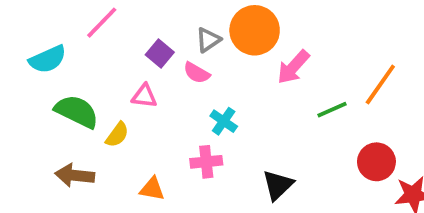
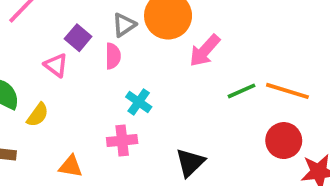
pink semicircle: (197, 73) -> (113, 56), turned -120
orange line: (380, 84) -> (287, 91), moved, turned 72
pink triangle: (144, 96) -> (56, 65), moved, turned 30

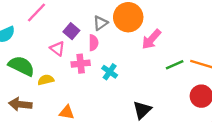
yellow semicircle: (38, 115) -> (46, 80), turned -140
pink cross: (122, 141) -> (81, 64), moved

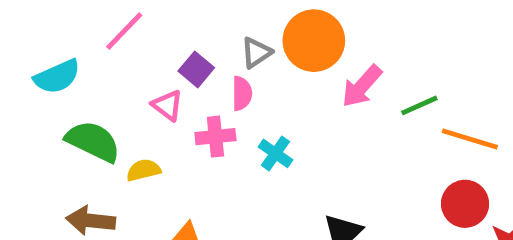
green line: (175, 65) -> (419, 105), moved

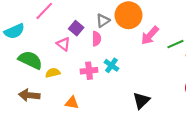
pink cross: (215, 137) -> (89, 71), moved

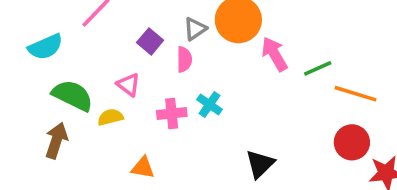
pink arrow: (150, 35) -> (274, 54), turned 108
pink triangle: (63, 44) -> (128, 85), moved
brown arrow: (29, 95) -> (56, 141), moved, turned 102

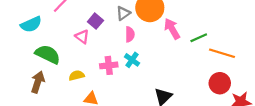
pink semicircle: (184, 59) -> (130, 34), moved
pink triangle: (128, 85) -> (82, 37), moved
yellow semicircle: (110, 117) -> (77, 75), moved

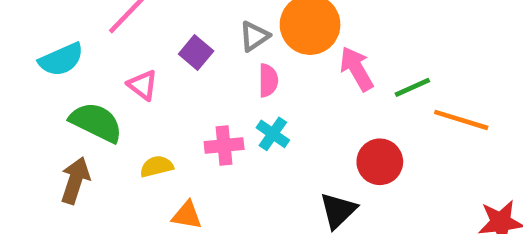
pink triangle: (82, 37) -> (143, 85), moved
red circle: (220, 83) -> (380, 162), moved

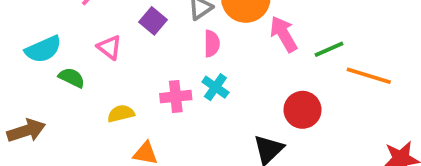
cyan semicircle: (61, 59) -> (43, 49), moved
green semicircle: (96, 122) -> (72, 78), size x0.6
brown arrow: (75, 180) -> (26, 131), moved, turned 54

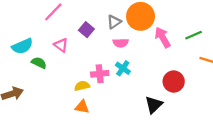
pink semicircle: (212, 44) -> (121, 43), turned 88
green line: (329, 49) -> (194, 35), moved
yellow semicircle: (121, 114) -> (82, 86), moved

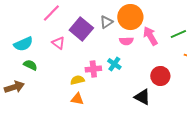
purple square: (86, 30) -> (81, 29), size x1.6
pink semicircle: (121, 43) -> (126, 41), moved
green semicircle: (39, 63) -> (30, 65), moved
black triangle: (154, 105) -> (142, 97), turned -48

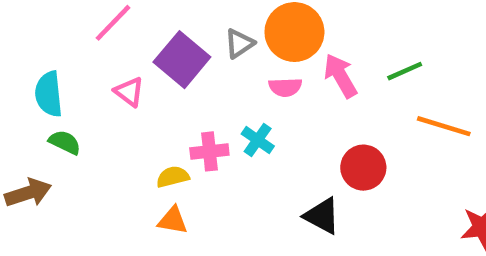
cyan semicircle: (23, 44) -> (49, 94), turned 108

